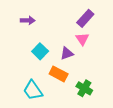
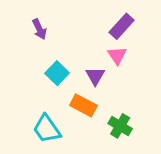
purple arrow: (28, 20) -> (39, 29), turned 64
purple triangle: (67, 53) -> (95, 76), turned -40

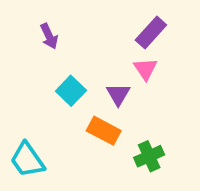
green cross: (120, 126) -> (149, 156), turned 35
cyan trapezoid: (47, 129) -> (27, 160), moved

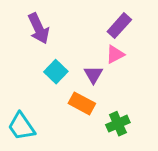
purple arrow: (49, 36) -> (39, 28), size x1.5
pink triangle: (145, 69) -> (115, 54), turned 36

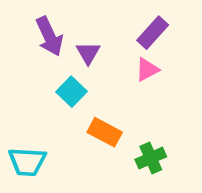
purple triangle: (93, 75) -> (88, 53), moved
cyan trapezoid: (21, 126) -> (27, 162), turned -52

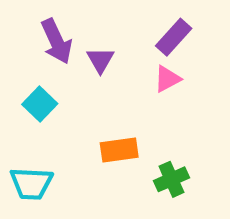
cyan square: (71, 92) -> (40, 104), moved
orange rectangle: (105, 132) -> (119, 150), turned -36

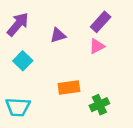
purple arrow: (56, 41) -> (18, 24), moved, turned -115
purple triangle: (100, 60) -> (58, 35), turned 42

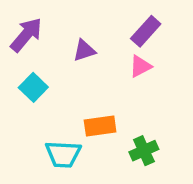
cyan trapezoid: (18, 107) -> (63, 154), moved

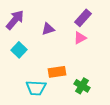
green cross: (144, 151) -> (82, 86), turned -35

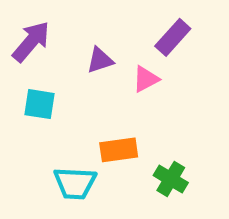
pink triangle: (80, 38) -> (146, 79), moved
cyan square: (19, 50) -> (40, 104), turned -35

